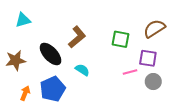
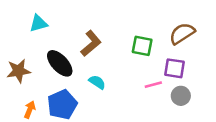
cyan triangle: (23, 20) -> (38, 23), moved

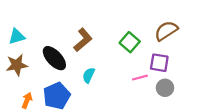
cyan triangle: (38, 23) -> (17, 36), moved
green square: (142, 46) -> (130, 42), turned 30
cyan semicircle: (97, 82) -> (89, 75), turned -98

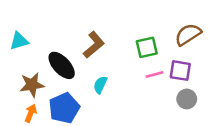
green square: (130, 42) -> (147, 47), turned 36
brown star: (17, 65) -> (32, 85), moved
pink line: (140, 78) -> (154, 74), moved

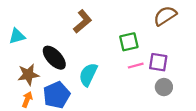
brown semicircle: (188, 34) -> (165, 16), moved
brown L-shape: (94, 45) -> (83, 21), moved
cyan semicircle: (100, 85) -> (88, 75), size x1.5

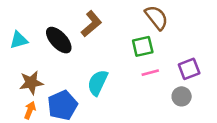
brown semicircle: (165, 16) -> (156, 18), moved, turned 85
black ellipse: (54, 58) -> (59, 40), moved
purple square: (158, 62) -> (189, 69), moved, turned -30

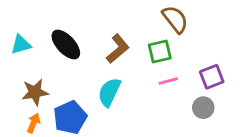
brown L-shape: (91, 24) -> (118, 49), moved

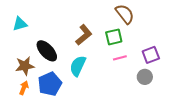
cyan triangle: (21, 45) -> (20, 24), moved
black ellipse: (66, 45) -> (47, 51), moved

